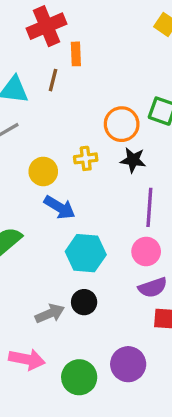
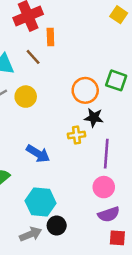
brown line: (53, 80) -> (33, 57), turned -56
yellow cross: (86, 158) -> (76, 135), moved
yellow circle: (43, 171) -> (26, 97), moved
cyan hexagon: (86, 253) -> (41, 202), moved

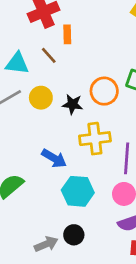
black star: (94, 118) -> (73, 104), moved
yellow cross: (76, 135) -> (95, 139), size x1.6
cyan hexagon: (41, 202) -> (78, 191), moved

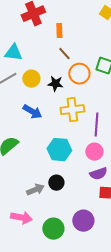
orange rectangle: (67, 34) -> (59, 31), moved
brown line: (49, 55) -> (64, 54), moved
blue arrow: (54, 158) -> (32, 112), moved

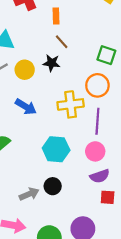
orange circle: (79, 74) -> (97, 85), moved
black star: (55, 84) -> (52, 63), moved

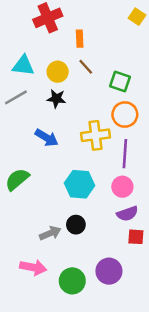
green square: (106, 55) -> (120, 81), moved
black star: (52, 63) -> (56, 99), moved
yellow circle: (25, 70) -> (58, 72), moved

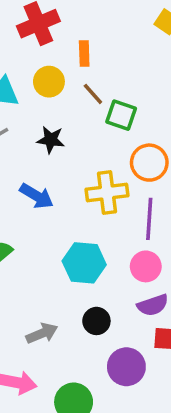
yellow circle: (58, 72) -> (49, 82), moved
green square: (120, 81) -> (121, 115), moved
black circle: (76, 225) -> (96, 321), moved
purple circle: (109, 271) -> (126, 367), moved

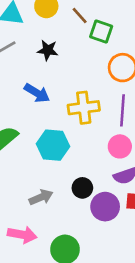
yellow cross: (107, 193) -> (84, 108), moved
cyan hexagon: (84, 263) -> (53, 145), moved
purple circle: (126, 367) -> (105, 207), moved

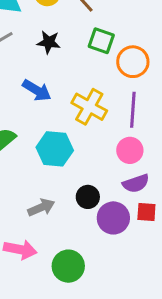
green square: (101, 31) -> (101, 41), moved
yellow cross: (84, 108) -> (89, 107), turned 36

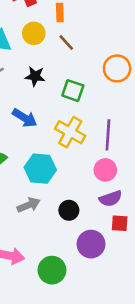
green square: (101, 41) -> (73, 91), moved
orange circle: (133, 62) -> (117, 68), moved
gray arrow: (41, 207) -> (29, 205), moved
purple circle: (113, 218) -> (91, 244), moved

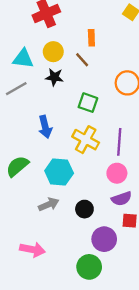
orange rectangle: (60, 13) -> (91, 38), moved
black star: (35, 76) -> (54, 77), moved
blue arrow: (25, 118) -> (45, 127), turned 45
green circle: (52, 270) -> (89, 267), moved

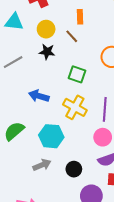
cyan triangle: (23, 59) -> (14, 22), moved
blue arrow: (45, 127) -> (39, 96), turned 120

